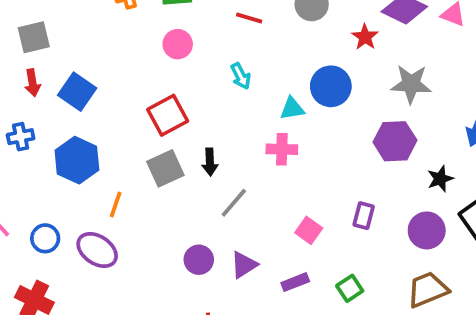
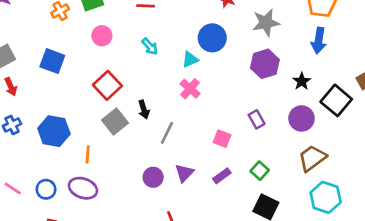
blue square: (77, 92) -> (52, 61), moved
pink cross: (282, 149) -> (190, 89), turned -36
purple rectangle: (364, 216) -> (257, 119), turned -30

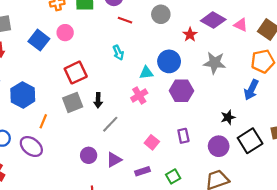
pink circle: (102, 36) -> (65, 33), moved
purple hexagon: (265, 64) -> (181, 91), moved

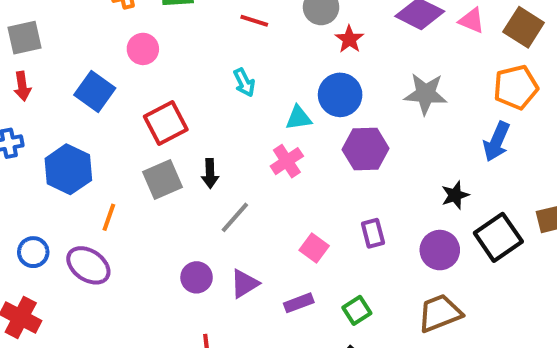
red star: (190, 35) -> (349, 39), moved
blue square: (39, 40) -> (95, 91), moved

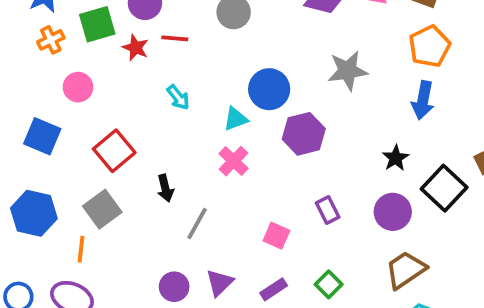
red star: (349, 39) -> (136, 48), moved
gray square: (163, 179) -> (102, 209), moved

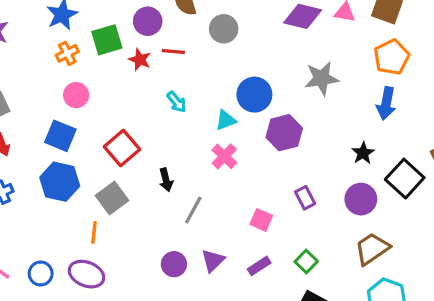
pink circle: (78, 87) -> (76, 95), moved
blue hexagon: (34, 213) -> (60, 182), moved

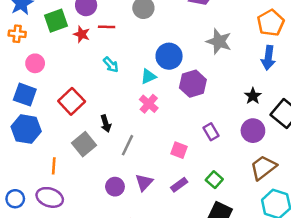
orange cross: (67, 53) -> (17, 34), moved, turned 35
gray star: (322, 78) -> (219, 41), turned 30
gray square: (112, 198) -> (84, 144), moved

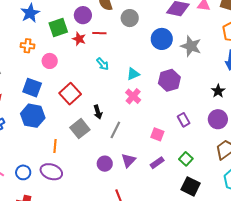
orange cross: (17, 34) -> (27, 46), moved
blue circle: (169, 56) -> (162, 39), moved
pink circle: (35, 63) -> (50, 61), moved

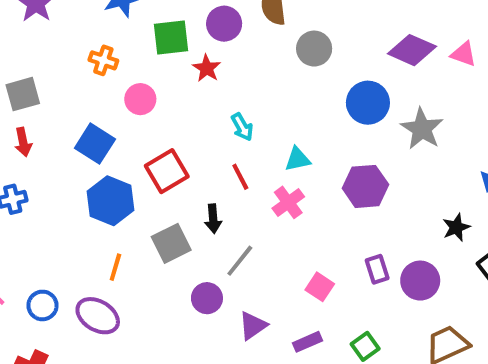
red line: (99, 33) -> (240, 177), moved, turned 48
blue hexagon: (33, 116) -> (111, 201), moved
purple circle: (218, 119) -> (420, 281), moved
purple circle: (105, 164) -> (207, 298), moved

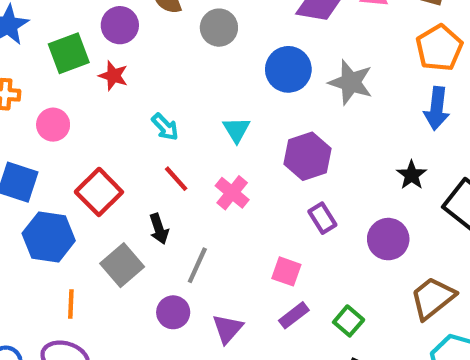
cyan triangle: (298, 159) -> (236, 130), moved, turned -36
purple rectangle: (377, 269) -> (322, 218), moved
purple rectangle: (308, 342) -> (294, 315), moved

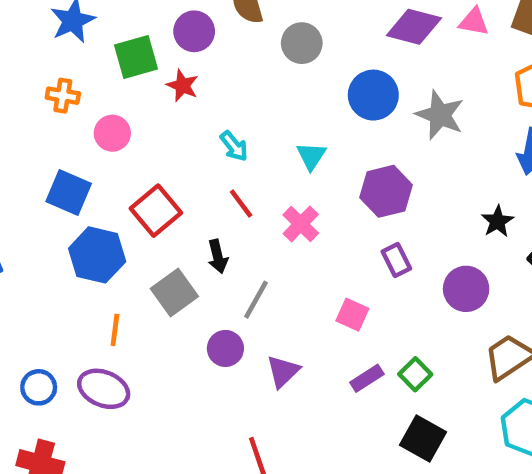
purple rectangle: (294, 315) -> (367, 378), moved

